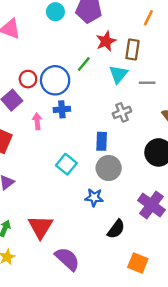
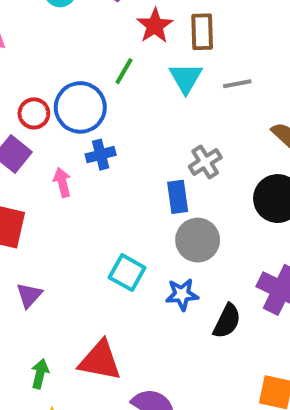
gray cross: (122, 112) -> (205, 162), moved
cyan square: (66, 164) -> (127, 273), moved
red triangle: (41, 227) -> (100, 360), turned -40
black semicircle: (116, 229) -> (227, 321), moved

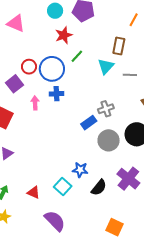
red star: (155, 26) -> (64, 35), moved
blue rectangle: (178, 197) -> (89, 123), turned 49
gray circle: (198, 240) -> (109, 140), moved
cyan square: (127, 273) -> (63, 186), moved
red triangle: (100, 360) -> (34, 193), size x0.6

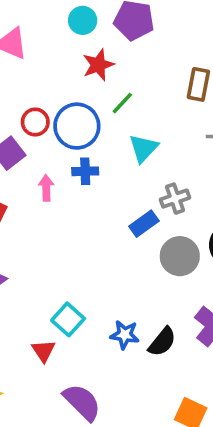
cyan triangle: (106, 66) -> (144, 148), moved
blue star: (80, 170) -> (125, 335), moved
cyan square: (63, 186) -> (68, 319), moved
red triangle: (34, 193) -> (43, 351), turned 32

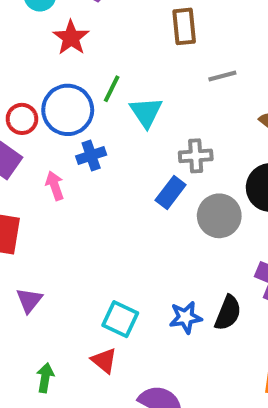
green line: (122, 103) -> (112, 89), moved
gray cross: (175, 199) -> (196, 156), turned 32

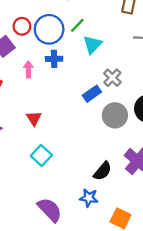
gray cross: (196, 156) -> (112, 78), turned 30
blue star: (186, 317) -> (89, 198), moved
red triangle: (104, 361) -> (34, 118), moved

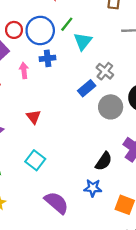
cyan square: (41, 155) -> (35, 160), moved

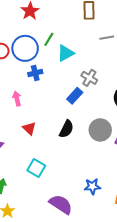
cyan triangle: (83, 41) -> (66, 53), turned 30
pink arrow: (24, 71) -> (17, 99), moved
gray circle: (111, 107) -> (100, 130), moved
black semicircle: (104, 161) -> (66, 129), moved

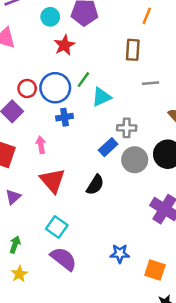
gray cross: (89, 78) -> (127, 128), turned -35
red triangle: (29, 128) -> (53, 180), size x1.6
gray circle: (100, 130) -> (135, 160), moved
purple semicircle: (61, 204) -> (64, 259), moved

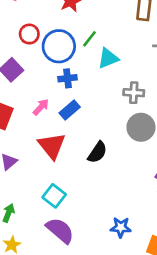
red circle: (27, 88) -> (29, 34), moved
pink arrow: (41, 145) -> (41, 107), turned 49
blue rectangle: (108, 147) -> (70, 110), moved

